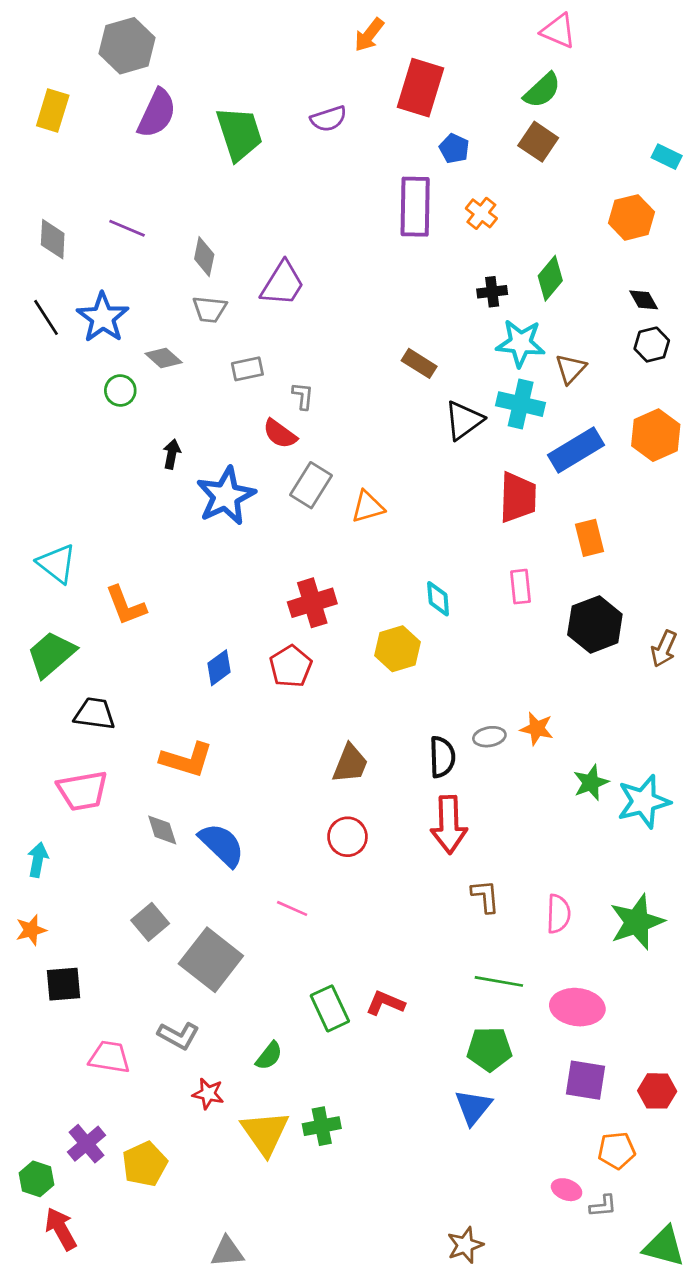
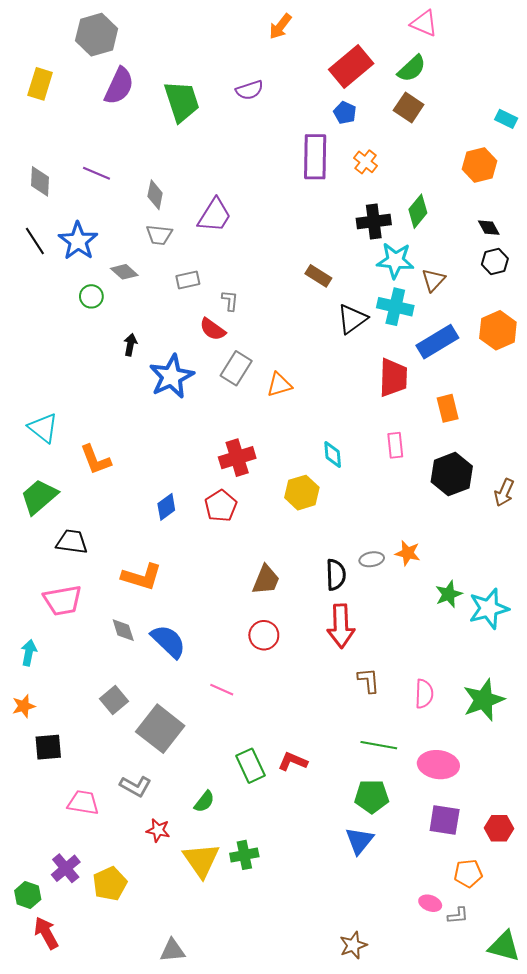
red rectangle: (420, 88) -> (351, 66), moved, turned 33
black cross: (492, 292) -> (374, 221), size x1.5

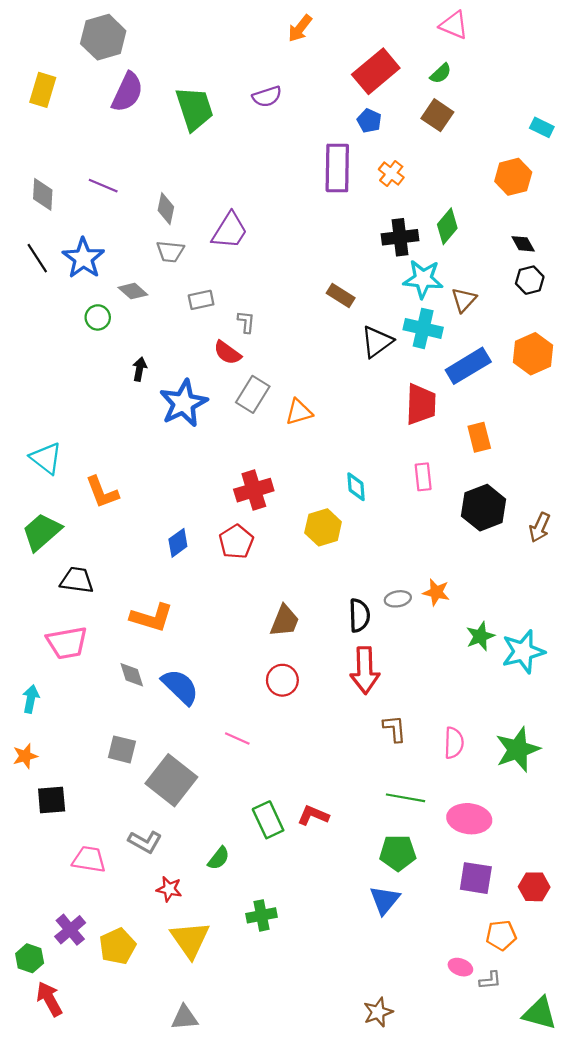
green semicircle: (412, 68) -> (441, 73), size x0.7
gray square: (114, 700) -> (122, 749), turned -36
yellow triangle: (201, 860) -> (190, 940), moved

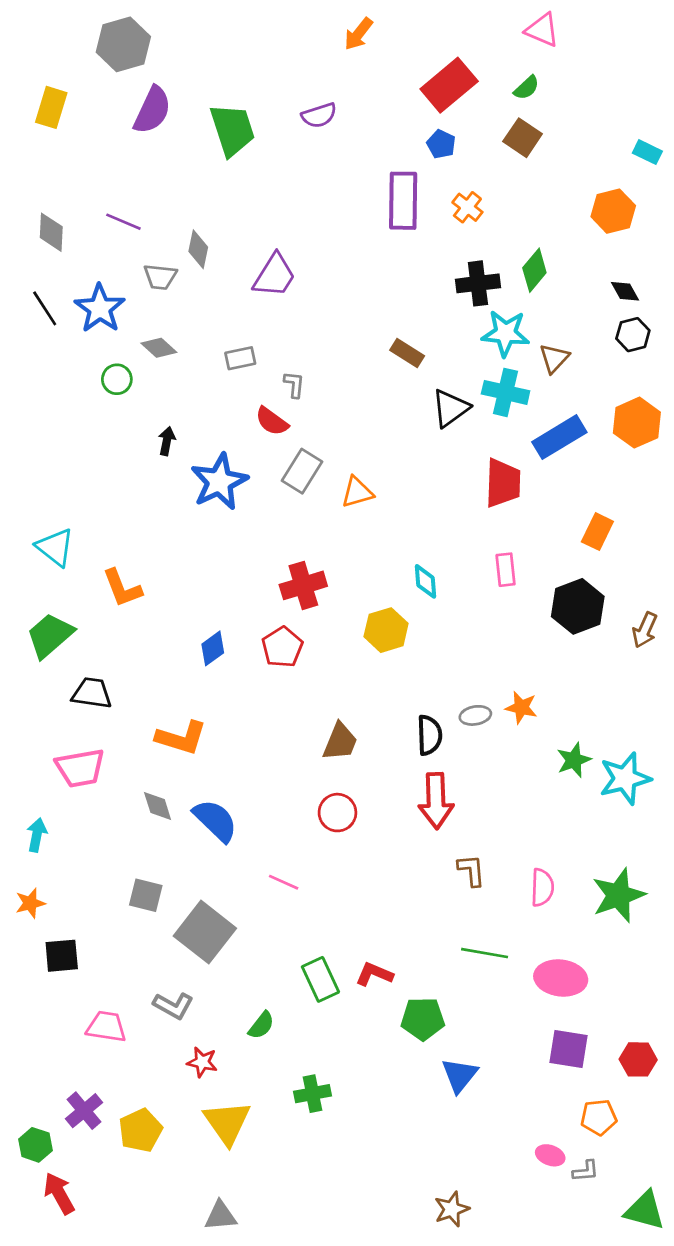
gray trapezoid: (170, 252) -> (160, 277), moved
orange rectangle: (479, 437) -> (597, 532), moved, turned 40
green pentagon: (398, 853) -> (423, 1019), moved

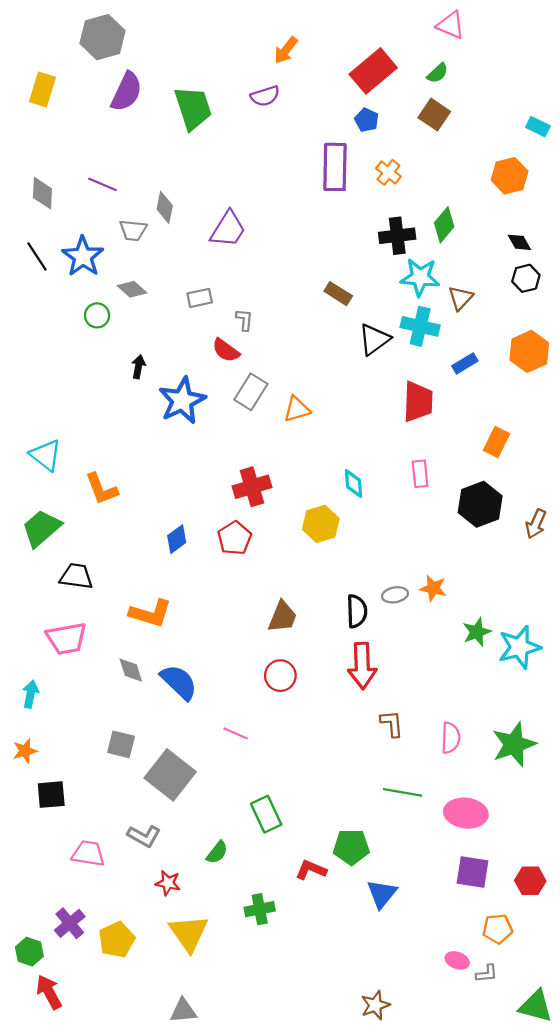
orange arrow: (358, 34) -> (286, 50), moved
blue rectangle: (559, 437) -> (465, 363), size x0.6
red L-shape: (374, 974) -> (311, 870), moved

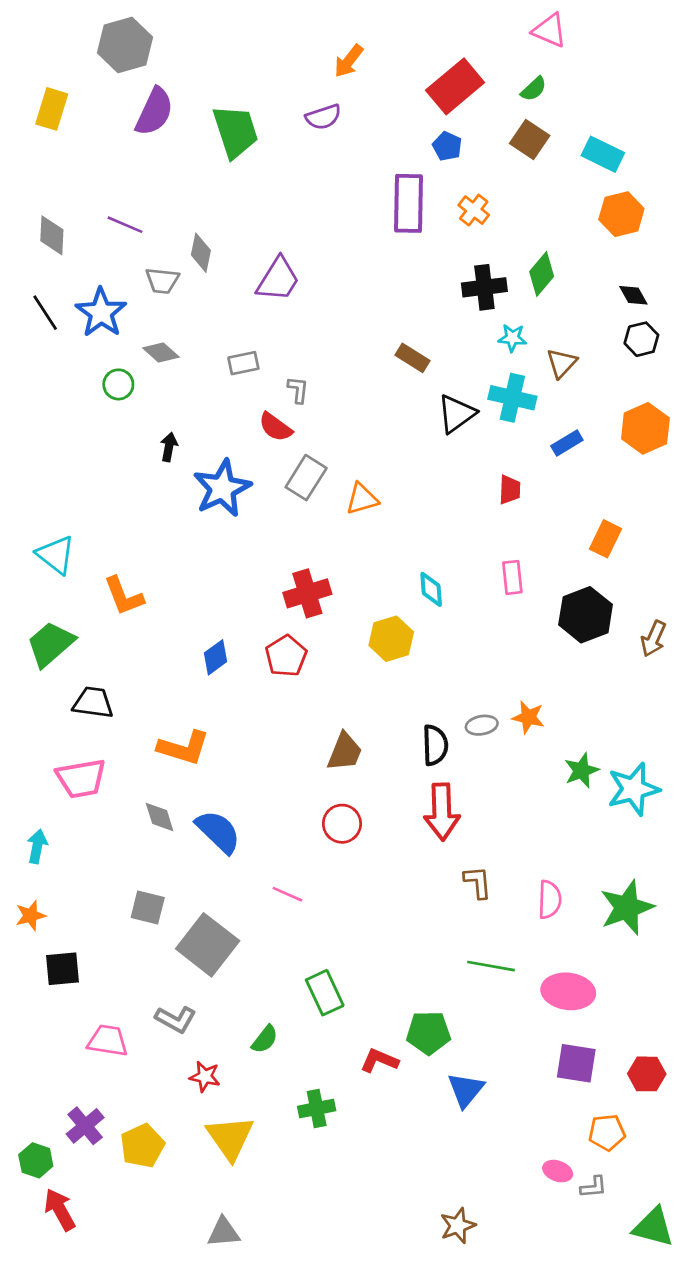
cyan rectangle: (538, 127) -> (603, 154), moved, size x1.4
cyan star: (420, 277) -> (512, 338), size x0.6
red trapezoid: (418, 402) -> (510, 490), size x0.6

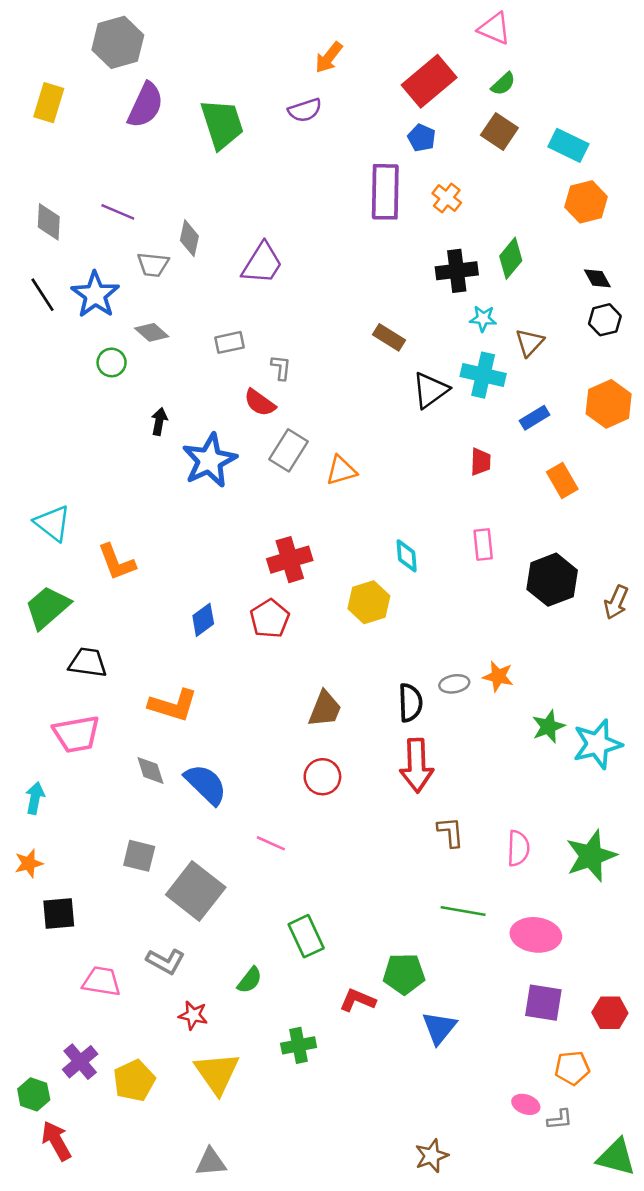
pink triangle: (550, 30) -> (494, 29), moved
orange rectangle: (606, 539) -> (562, 480), moved, turned -56

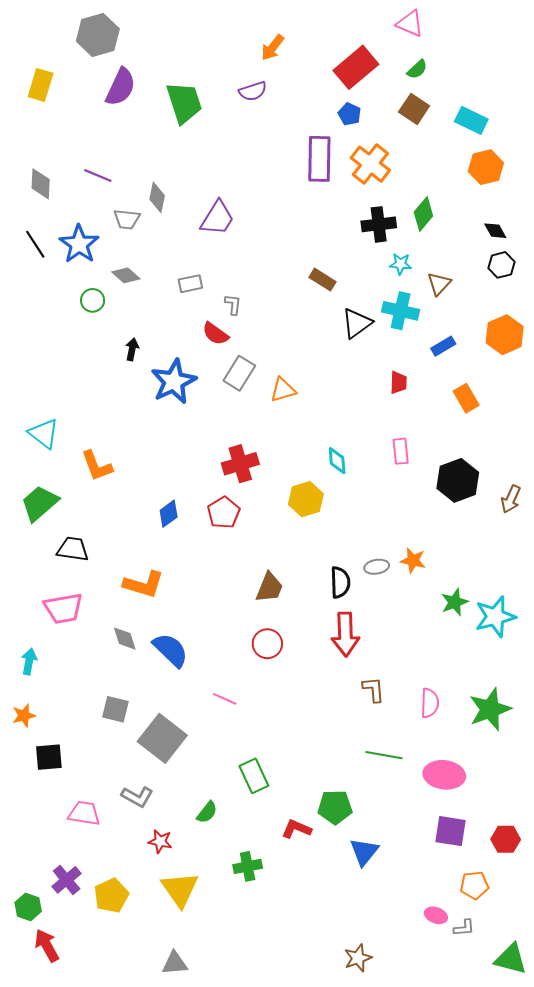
orange cross: (447, 198) -> (370, 164), size x1.6

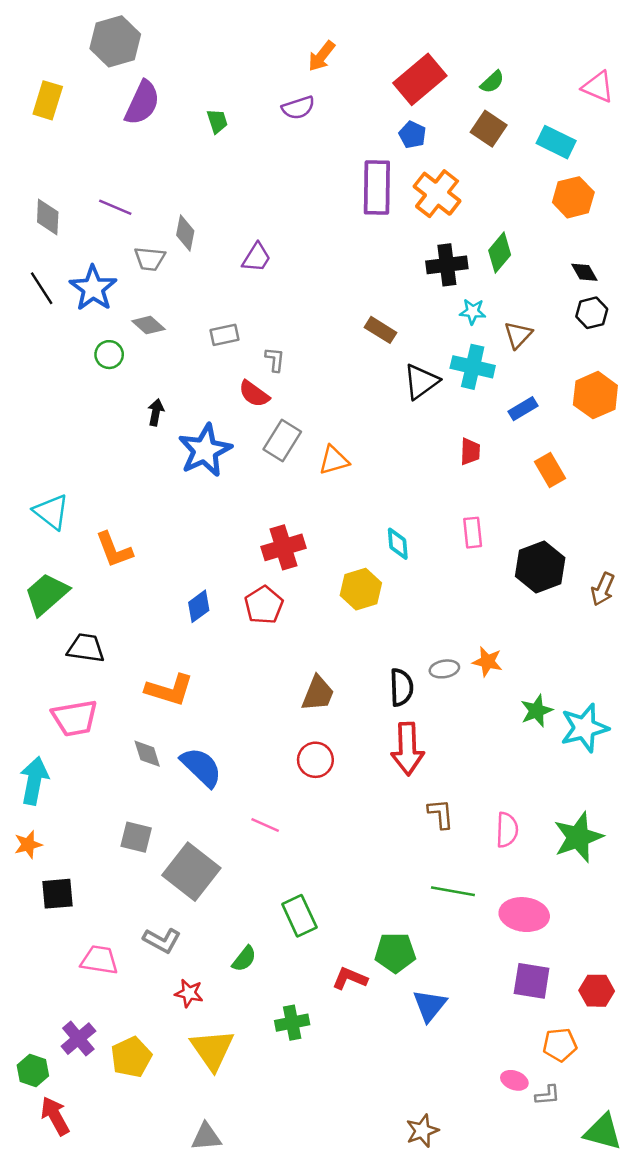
pink triangle: (410, 24) -> (598, 87), moved
green trapezoid: (184, 103) -> (217, 121), size x0.5
purple trapezoid: (217, 218) -> (256, 258), size x0.7
cyan arrow: (29, 661) -> (34, 781), size x1.5

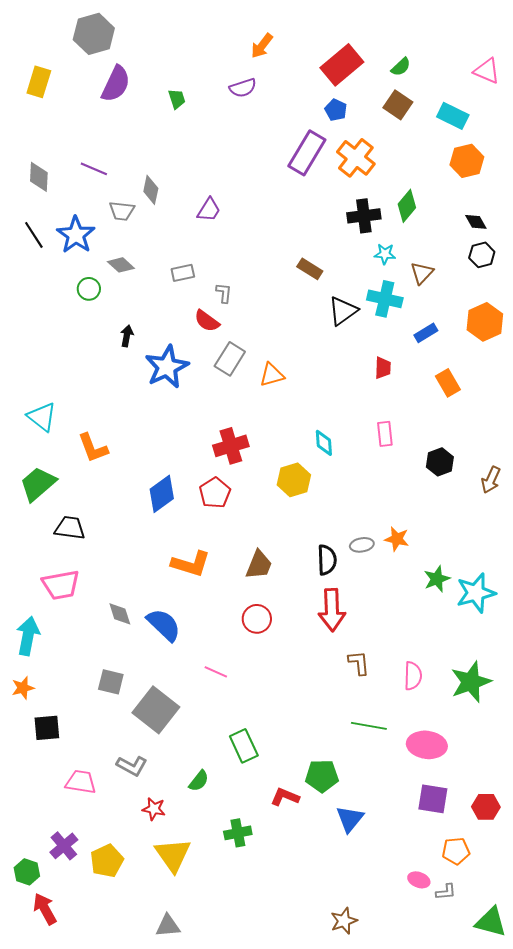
purple rectangle: (377, 188) -> (307, 153), turned 30
black hexagon: (540, 567) -> (440, 462), size x0.7
blue diamond: (199, 606) -> (162, 494), size x1.4
orange L-shape: (169, 690) -> (191, 564), moved

